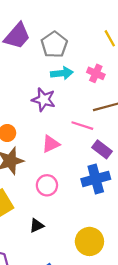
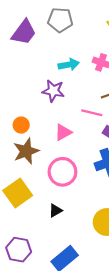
gray pentagon: (54, 45) -> (60, 20), moved, turned -30
pink circle: (47, 185) -> (62, 172), size x1.4

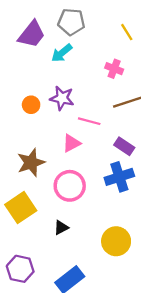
cyan arrow: (69, 65) -> (62, 53), moved, turned 150
pink line: (92, 113) -> (89, 121), moved
orange circle: (21, 125) -> (31, 105), moved

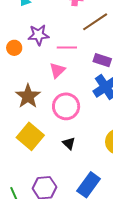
black triangle: (61, 228) -> (69, 143), turned -32

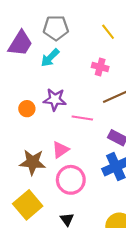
pink triangle: (57, 70) -> (61, 150), moved
brown star: (28, 96) -> (33, 162), turned 30

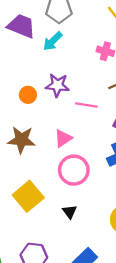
purple trapezoid: (20, 43) -> (21, 26), turned -100
brown star: (33, 162) -> (21, 140), moved

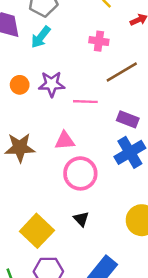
orange circle: (28, 95) -> (20, 85), moved
pink triangle: (63, 138) -> (65, 141), turned 36
yellow square: (28, 196) -> (37, 231), moved

